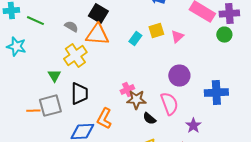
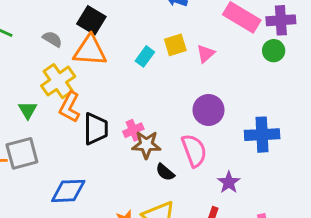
black trapezoid: (79, 94) -> (96, 129), moved
orange L-shape: (104, 119) -> (70, 107), moved

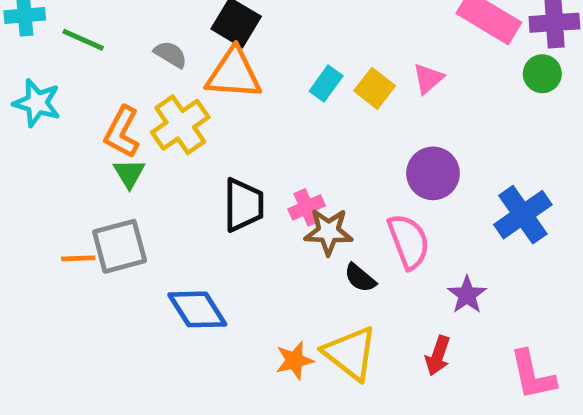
yellow square: (175, 45) -> (375, 88), moved, turned -35
orange L-shape: (70, 107) -> (122, 132), moved
blue cross: (262, 135) -> (523, 215), turned -32
blue diamond: (68, 191) -> (197, 309), turned 60

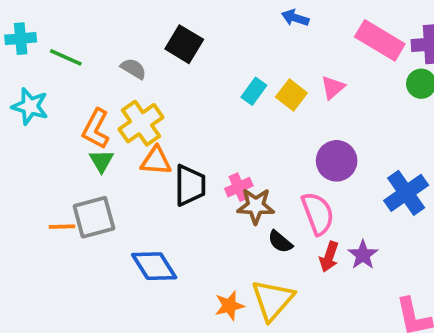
orange triangle: (234, 74) -> (156, 161), moved, size x0.7
yellow triangle: (350, 353) -> (273, 300), turned 33
red arrow: (438, 356) -> (329, 257), moved

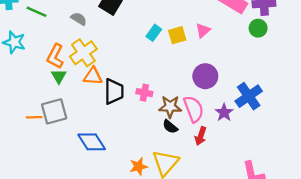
yellow square: (291, 95) -> (177, 35), turned 36
pink cross: (239, 187) -> (144, 93), turned 35
brown star: (256, 206) -> (170, 107), moved
purple star: (363, 255) -> (224, 113), moved

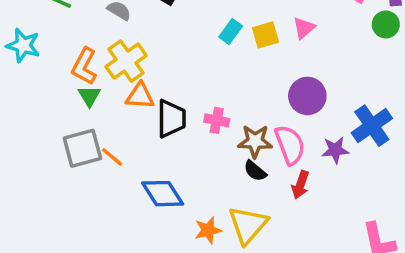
purple star: (224, 113) -> (335, 150), turned 30
orange line: (34, 117) -> (112, 157), moved, turned 42
blue diamond: (92, 142) -> (163, 194), moved

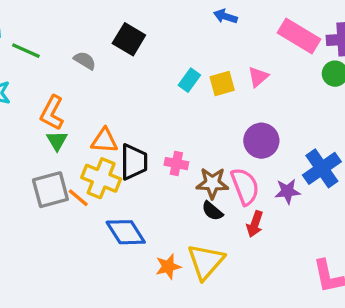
yellow cross: (126, 61) -> (101, 178), moved, turned -33

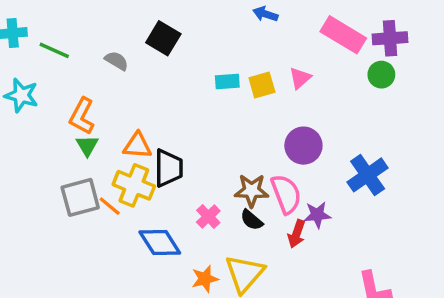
cyan rectangle: (189, 80) -> (227, 82), turned 50
pink cross: (176, 164) -> (208, 217), moved, turned 35
purple star: (288, 191) -> (317, 215), moved

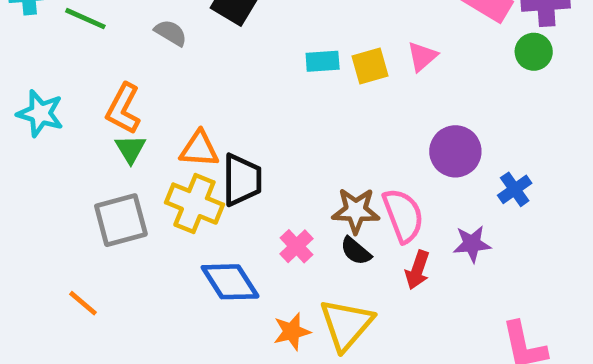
cyan star: (21, 95) -> (40, 113), moved
purple circle: (303, 146) -> (455, 151), moved
blue cross: (368, 175) -> (515, 189), size x0.6
orange line: (110, 206) -> (83, 303), moved
purple star: (317, 215) -> (472, 244), moved

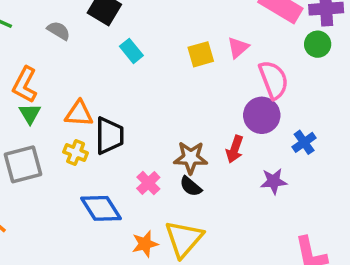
cyan rectangle: (323, 61) -> (131, 51), moved, turned 55
yellow cross: (194, 204) -> (76, 153), size x0.6
pink semicircle: (403, 215) -> (274, 80), moved
red arrow: (417, 270) -> (235, 149), moved

